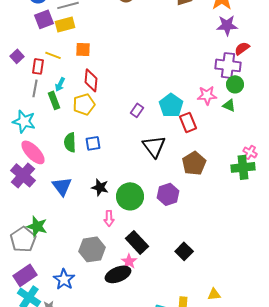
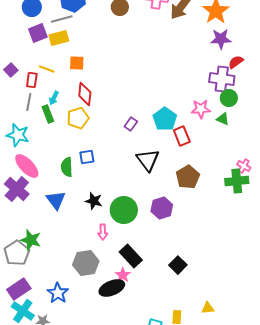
green semicircle: (70, 142) -> (67, 167), moved

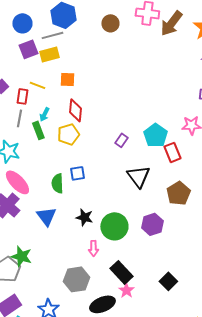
pink star: (123, 275) -> (126, 290), moved

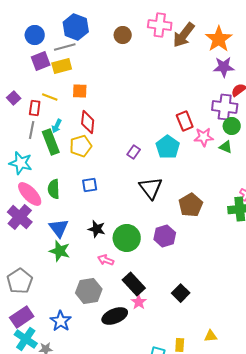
green rectangle: (38, 130) -> (51, 142), size x1.4
red rectangle: (172, 152) -> (185, 121), moved
green semicircle: (57, 183) -> (54, 189), moved
pink arrow: (93, 248) -> (106, 260), turned 112
green star: (21, 256) -> (60, 251), moved

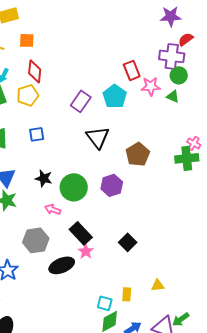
purple rectangle: (134, 152) -> (81, 101), size x1.5

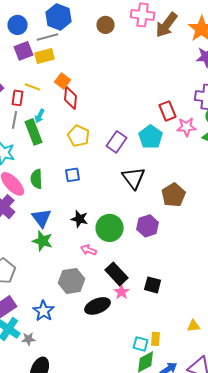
orange square: (27, 40) -> (63, 81), turned 35
red diamond: (35, 71) -> (71, 98), moved
yellow pentagon: (28, 95) -> (79, 136), moved, turned -30
black square: (128, 242) -> (153, 285), moved, turned -30
yellow rectangle: (127, 294) -> (156, 339), moved

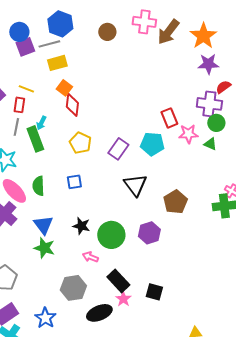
purple square: (24, 51) -> (25, 47), moved
yellow rectangle: (45, 56) -> (57, 63), moved
yellow line: (33, 87) -> (26, 89), moved
cyan pentagon: (151, 137) -> (152, 144), turned -30

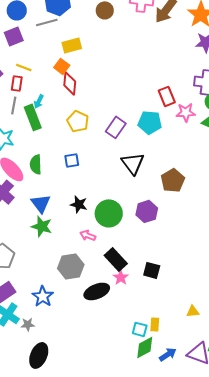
purple square: (25, 47) -> (14, 36), moved
yellow rectangle: (57, 63) -> (72, 45), moved

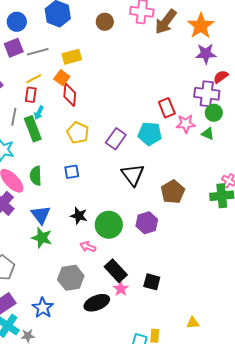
gray line: (47, 22) -> (38, 52), moved
yellow line: (24, 67) -> (34, 79), moved, turned -49
red rectangle: (17, 83) -> (31, 95), moved

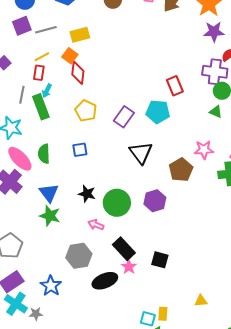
pink star: (186, 124) -> (204, 150), moved

